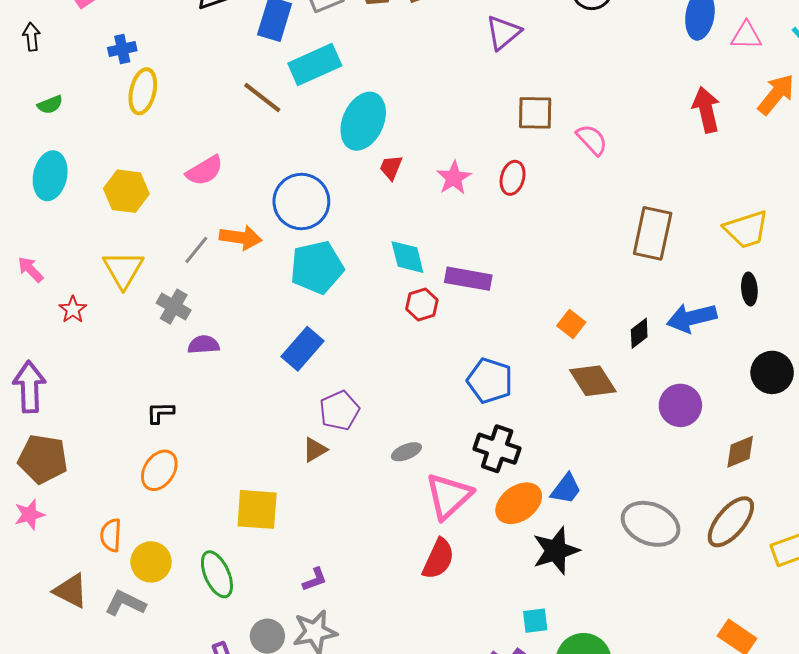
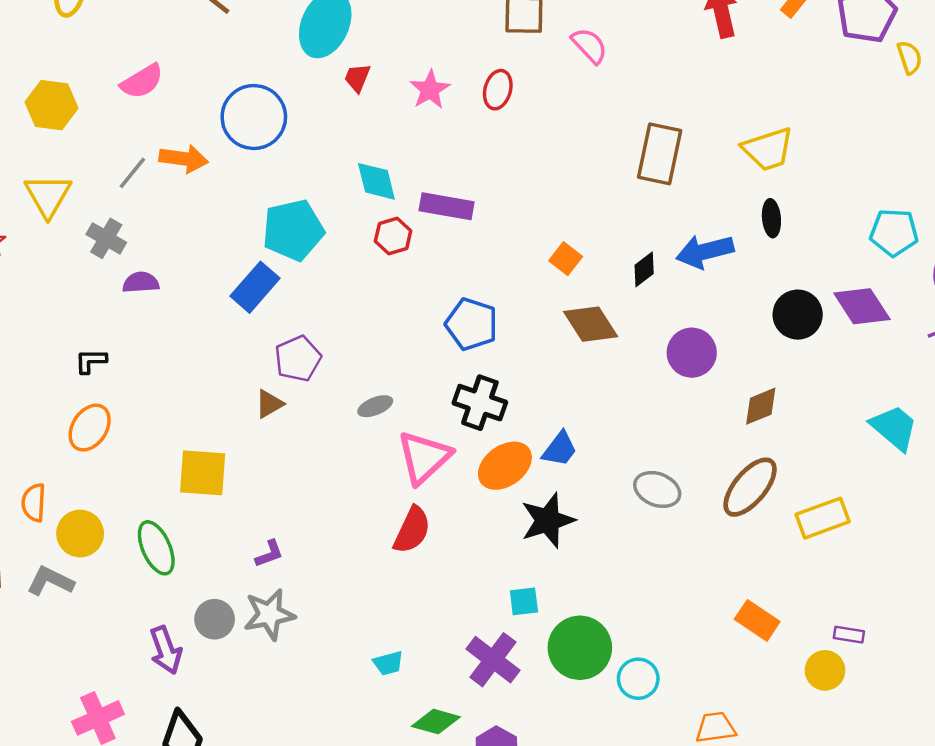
cyan pentagon: (317, 267) -> (293, 230), moved
gray ellipse: (651, 524) -> (657, 489), size x0.7

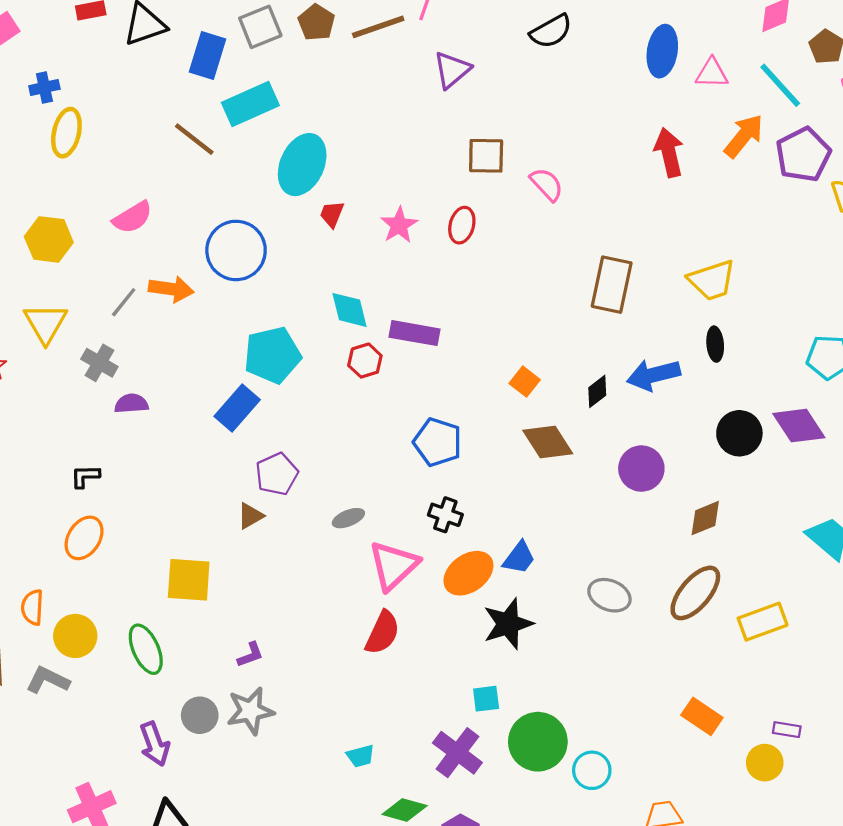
black cross: (480, 403) -> (445, 515), size x0.7

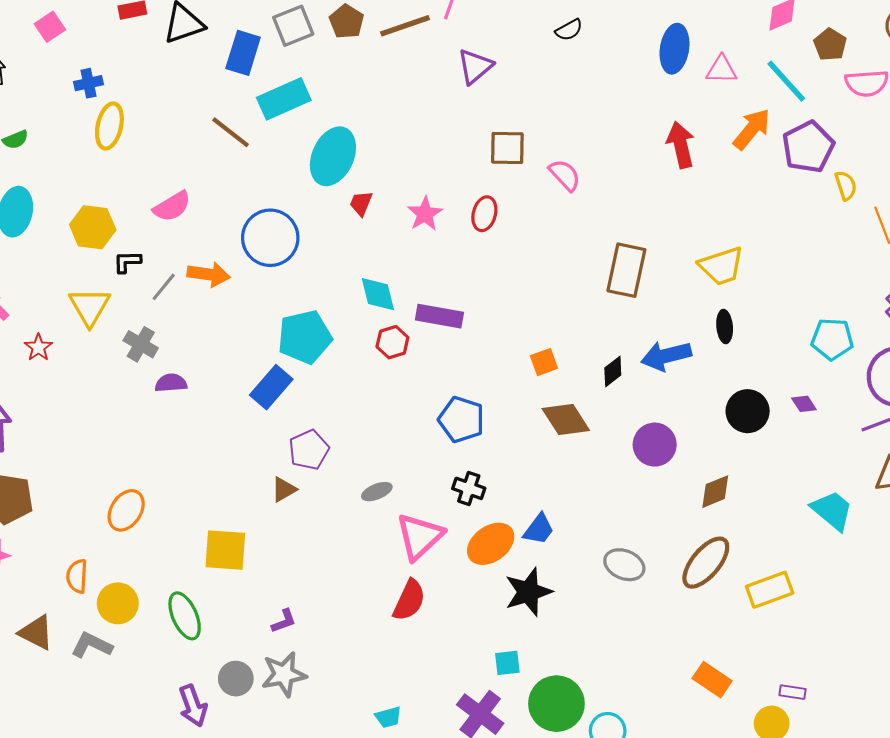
black semicircle: (551, 31) -> (569, 30), size x0.7
orange square: (525, 382) -> (544, 362), turned 32
purple diamond: (799, 426) -> (804, 404), size x0.5
black L-shape: (85, 476) -> (127, 262), moved

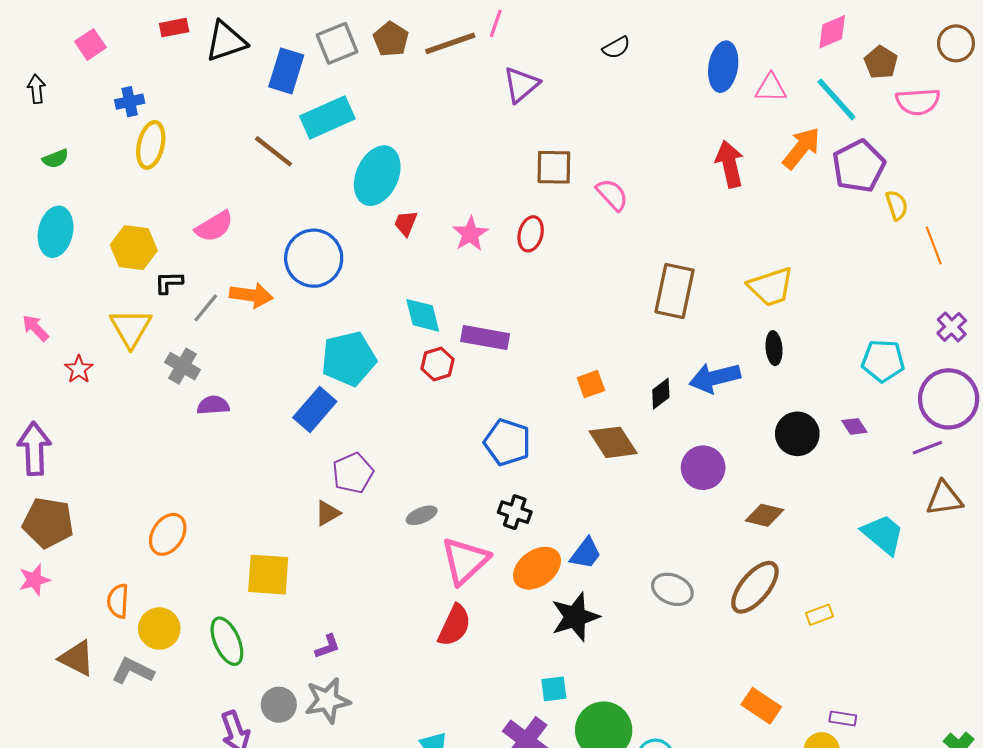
brown diamond: (715, 492) -> (764, 515), turned 36
yellow rectangle: (770, 590) -> (819, 615), size x0.6

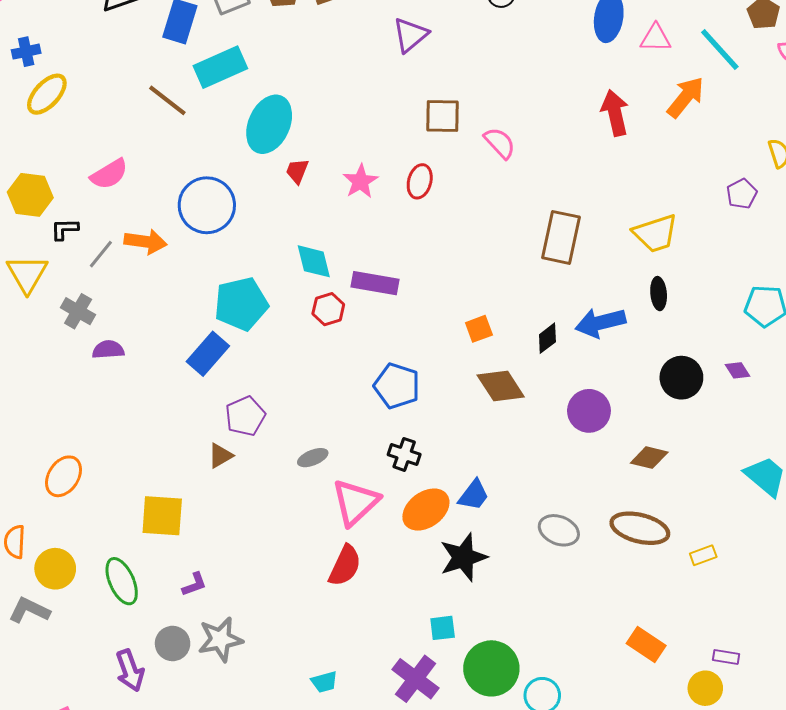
yellow ellipse: (151, 145) -> (47, 94), turned 30
purple pentagon: (859, 166) -> (742, 194), moved, size x0.6
brown ellipse: (755, 587) -> (640, 528), turned 64
purple L-shape: (327, 647) -> (194, 584), moved

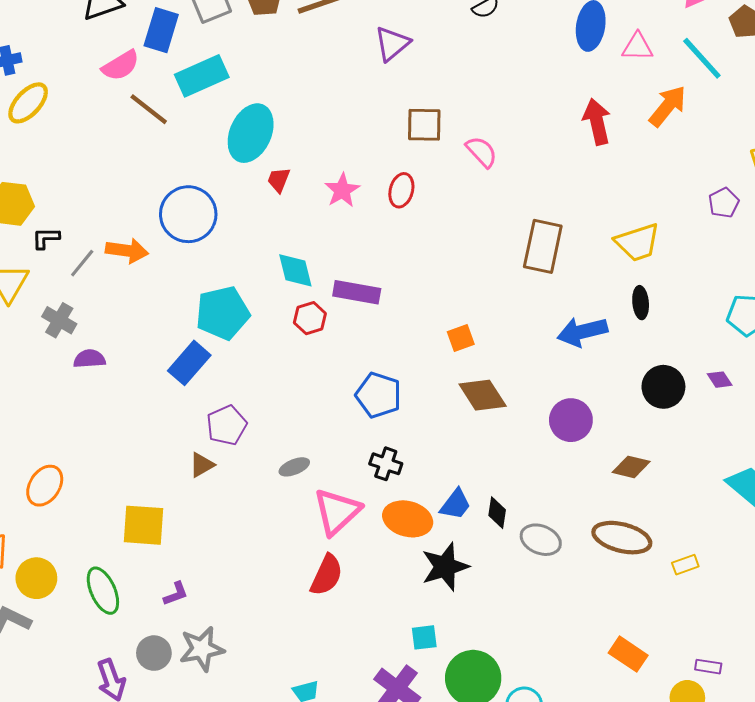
pink semicircle: (109, 174) -> (121, 65), moved
black diamond: (547, 338) -> (497, 513), moved, turned -44
orange ellipse: (426, 510) -> (408, 519), turned 51

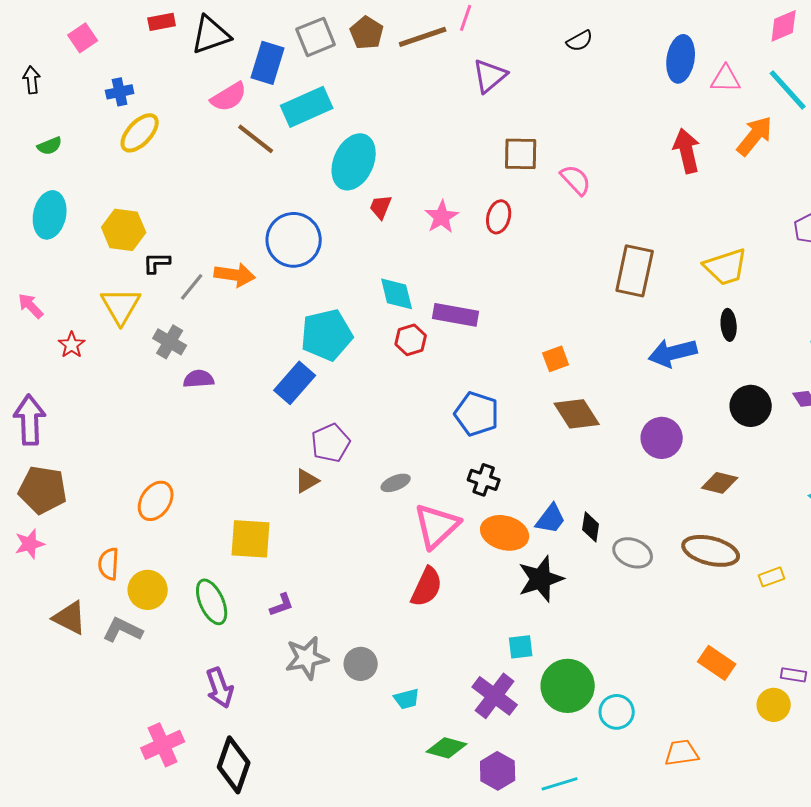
gray circle: (154, 653) -> (361, 664), moved

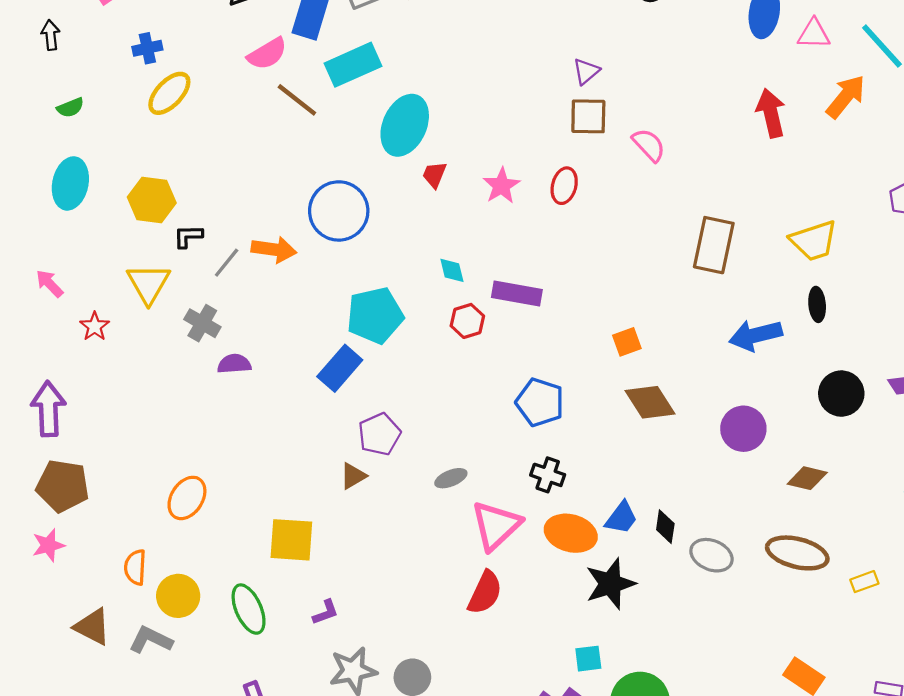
purple triangle: (490, 76) -> (586, 71), moved, size x0.7
cyan diamond: (397, 294) -> (452, 270), size x0.7

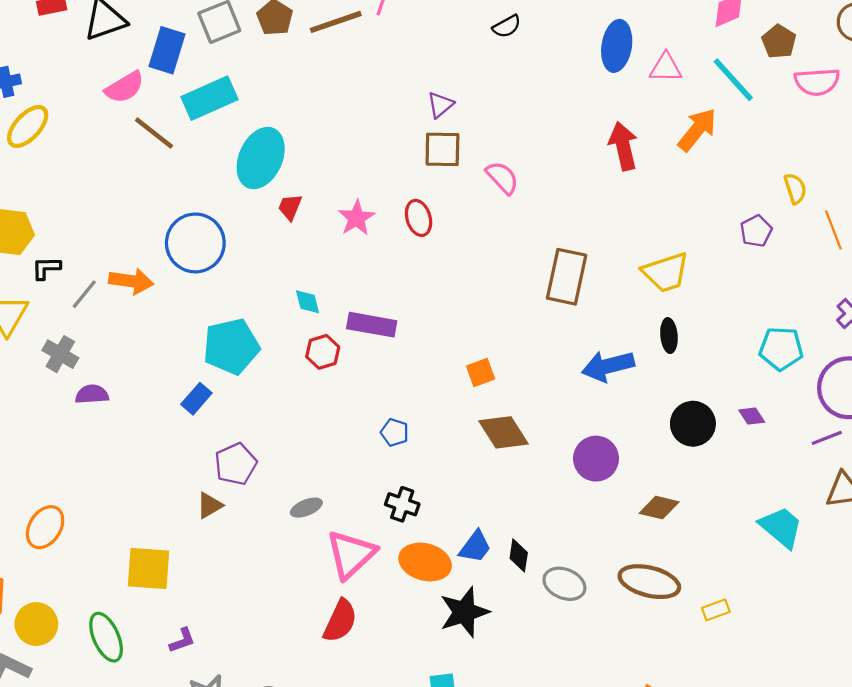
red ellipse: (564, 186) -> (419, 218), turned -32
blue rectangle: (340, 368) -> (196, 399), size x0.7
blue pentagon: (540, 402) -> (395, 432), size x0.6

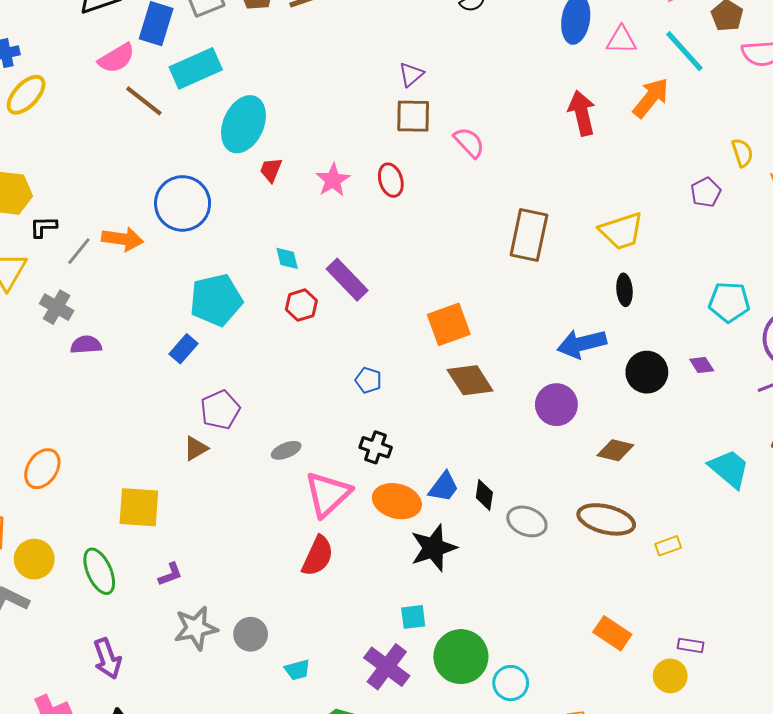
purple rectangle: (372, 325) -> (347, 280), turned 36
blue arrow: (608, 366) -> (582, 344), moved
orange square: (481, 373) -> (449, 324), size x1.6

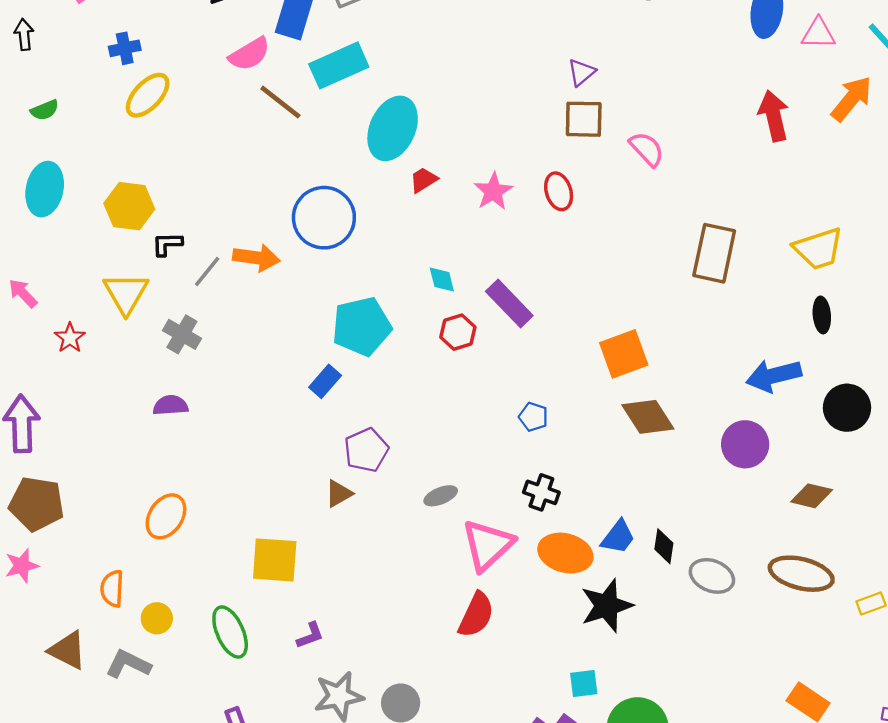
red trapezoid: (271, 170) -> (423, 180), turned 36
purple semicircle: (86, 345) -> (171, 405), moved
yellow circle: (34, 559) -> (157, 618), size x0.7

